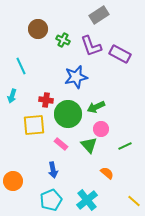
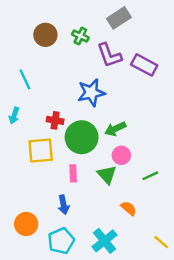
green cross: (63, 40) -> (80, 36), moved
pink rectangle: (61, 144) -> (73, 173), turned 48
orange circle: (13, 181) -> (26, 224), moved

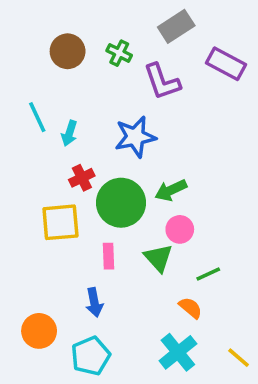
purple rectangle: (144, 65) -> (226, 64), moved
cyan arrow: (14, 116) -> (69, 133), moved
red cross: (55, 120) -> (82, 178), turned -35
green line: (150, 176) -> (208, 274), moved
cyan cross: (104, 241) -> (178, 352), moved

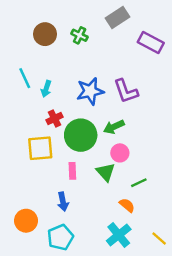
purple L-shape: (162, 82) -> (126, 91), moved

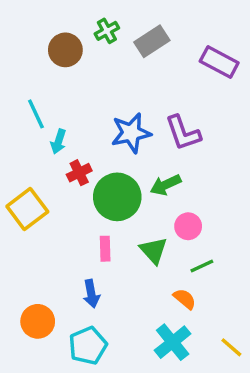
gray rectangle: (117, 17) -> (152, 41), moved
green cross: (79, 35) -> (107, 31), moved, turned 35
cyan arrow: (46, 89) -> (58, 142), moved
yellow square: (40, 148) -> (27, 209), moved, turned -32
pink circle: (120, 153) -> (188, 226), moved

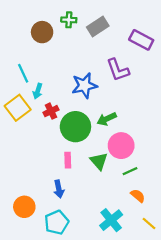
green cross: (107, 31) -> (69, 20), turned 32
purple L-shape: (183, 133) -> (118, 70), moved
yellow square: (27, 209) -> (18, 108), moved
pink circle: (188, 226) -> (121, 146), size x1.5
orange semicircle: (185, 299) -> (138, 196), moved

